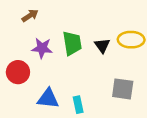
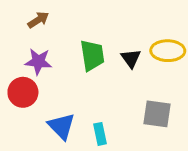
purple star: (42, 48) -> (38, 61), moved
blue triangle: (48, 99) -> (61, 126), turned 40

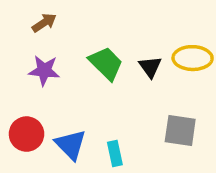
green trapezoid: (92, 55) -> (106, 63), turned -36
red circle: (23, 92) -> (27, 134), moved

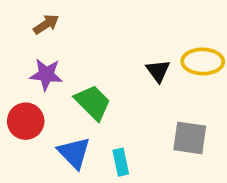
green trapezoid: (106, 63) -> (93, 102), moved
red circle: (27, 134) -> (26, 121), moved

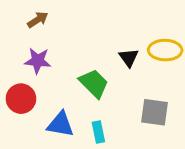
green trapezoid: (93, 102) -> (94, 83), moved
blue triangle: (74, 153) -> (60, 124), turned -36

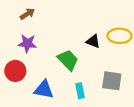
black triangle: (129, 58) -> (93, 41), turned -32
cyan rectangle: (98, 132) -> (80, 91), moved

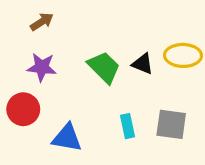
green trapezoid: (68, 60) -> (104, 67), moved
cyan rectangle: (80, 91) -> (128, 126), moved

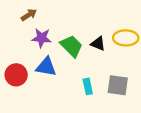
purple star: (42, 67) -> (41, 38), moved
blue triangle: (67, 138) -> (46, 67), moved

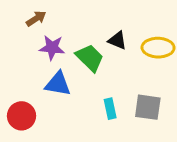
black triangle: (98, 44) -> (117, 40), moved
red circle: (16, 75) -> (22, 116), moved

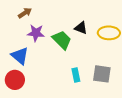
blue triangle: (58, 84) -> (20, 56), moved, turned 30

